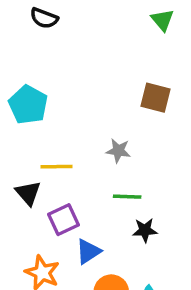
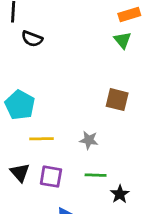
yellow line: (56, 167) -> (42, 139), moved
purple square: (64, 220) -> (51, 177), moved, turned 35
black star: (145, 230) -> (120, 194), moved, turned -30

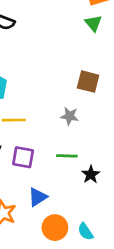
gray star: (89, 140) -> (70, 116), moved

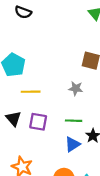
blue triangle: (38, 197) -> (72, 144), moved

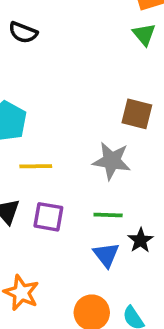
gray star: (76, 88) -> (112, 161), size x1.5
blue triangle: (72, 144) -> (106, 255), turned -35

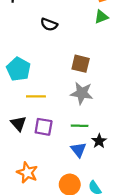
black semicircle: (23, 33) -> (49, 24), moved
green triangle: (144, 34) -> (101, 17), turned 48
brown square: (137, 114) -> (81, 64), moved

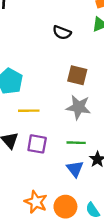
black semicircle: (49, 24) -> (62, 33), moved
orange star: (27, 173) -> (36, 202), moved

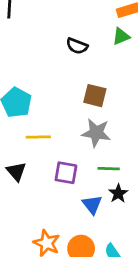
green line: (76, 143) -> (109, 169), moved
purple square: (37, 144) -> (66, 173), moved

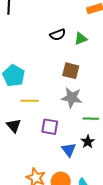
green triangle: (121, 36) -> (81, 39), moved
black semicircle: (77, 46) -> (58, 35), turned -42
green line: (109, 169) -> (91, 119), moved

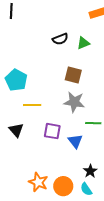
black star: (88, 142) -> (90, 171), moved
blue triangle: (69, 150) -> (75, 141), moved

